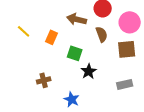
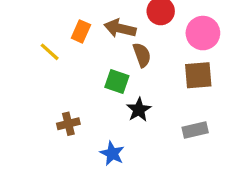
yellow line: (24, 31) -> (50, 52), moved
brown semicircle: (102, 34) -> (142, 55), moved
orange rectangle: (52, 37) -> (81, 31), moved

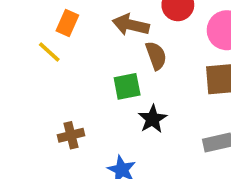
orange rectangle: (81, 31) -> (67, 23), moved
green square: (117, 82) -> (127, 86), turned -30

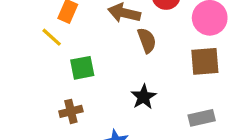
green square: (127, 86) -> (82, 68), moved

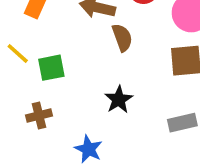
yellow line: (52, 37) -> (18, 54), moved

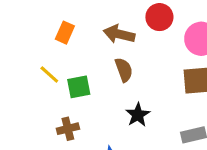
brown semicircle: (122, 38) -> (124, 70), moved

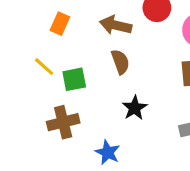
brown cross: (68, 129) -> (63, 122), size x1.4

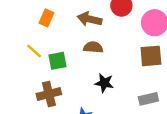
brown semicircle: (120, 62) -> (93, 47), turned -66
black star: (135, 108) -> (104, 83), turned -30

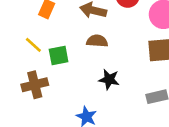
brown cross: (49, 94) -> (35, 85), moved

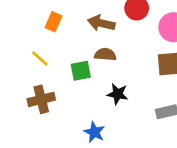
green square: (59, 56) -> (81, 71), moved

